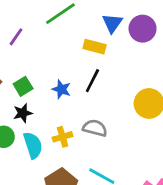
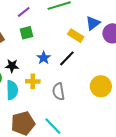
green square: (23, 86) -> (26, 33), moved
gray semicircle: (95, 128) -> (58, 92), turned -132
yellow cross: (63, 137) -> (33, 81), moved

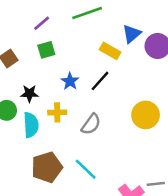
gray semicircle: (58, 92) -> (91, 124), turned -132

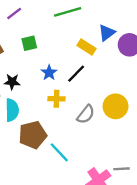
purple line: (42, 23) -> (14, 14), moved
yellow cross: (57, 112) -> (57, 99), moved
gray semicircle: (91, 124) -> (86, 114), moved
brown pentagon: (47, 167) -> (33, 135), moved

